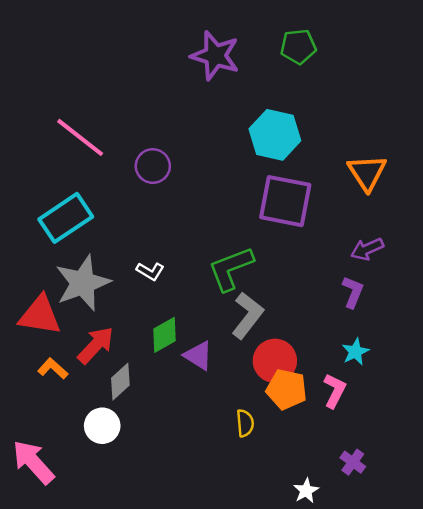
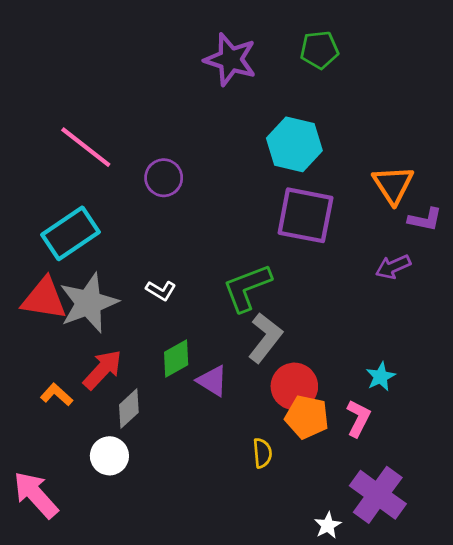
purple L-shape: (353, 292) -> (425, 219), moved, turned 80
red triangle: (40, 315) -> (44, 299), moved
purple cross: (353, 462) -> (378, 495), size x2.0

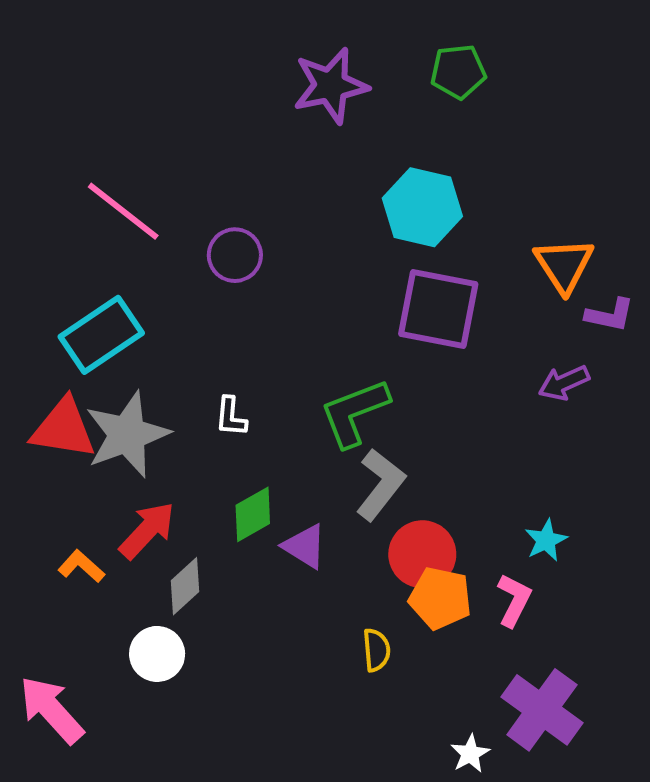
purple star: (230, 60) -> (331, 86), turned -30
white L-shape: (161, 290) -> (231, 417), turned 64

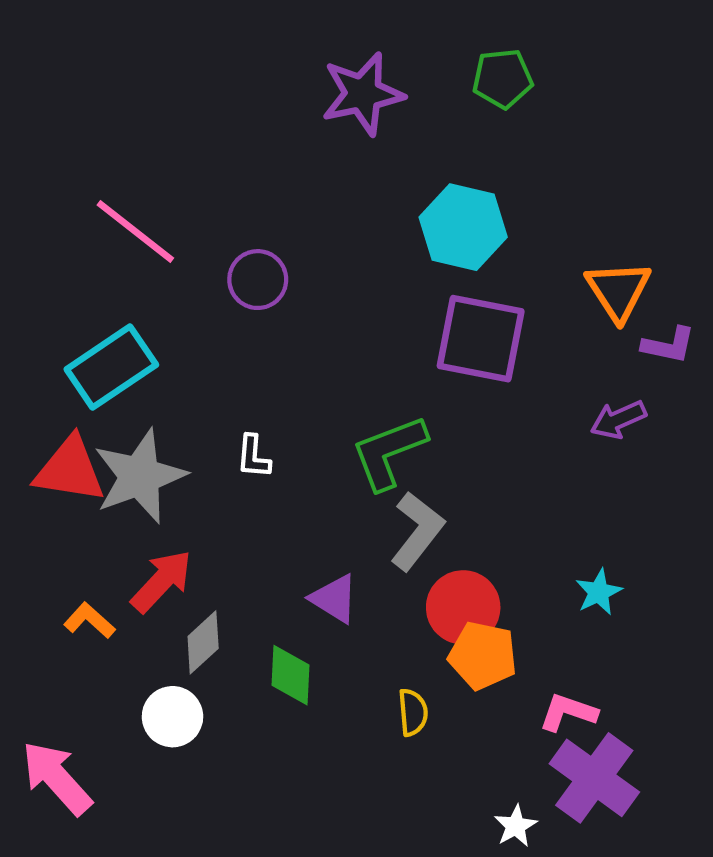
green diamond: (253, 514) -> (290, 675), moved, turned -58
pink L-shape: (514, 600) -> (568, 712), moved, turned -98

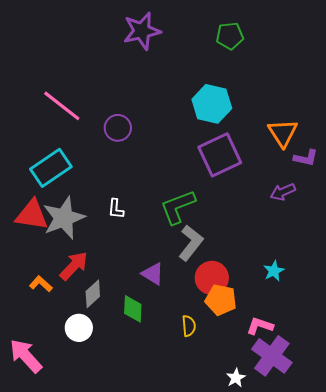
purple star: (363, 94) -> (142, 31), moved
purple square: (481, 339) -> (220, 155), turned -36

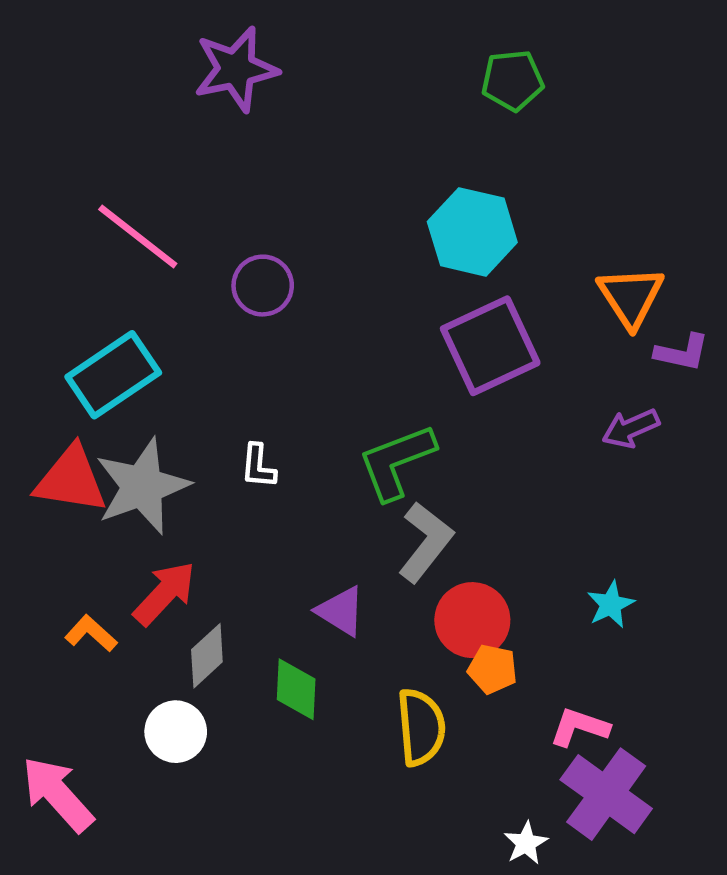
purple star: (142, 31) -> (236, 69), moved
orange pentagon: (221, 300) -> (492, 669), size x0.7
yellow semicircle: (189, 326) -> (421, 727), size x1.6

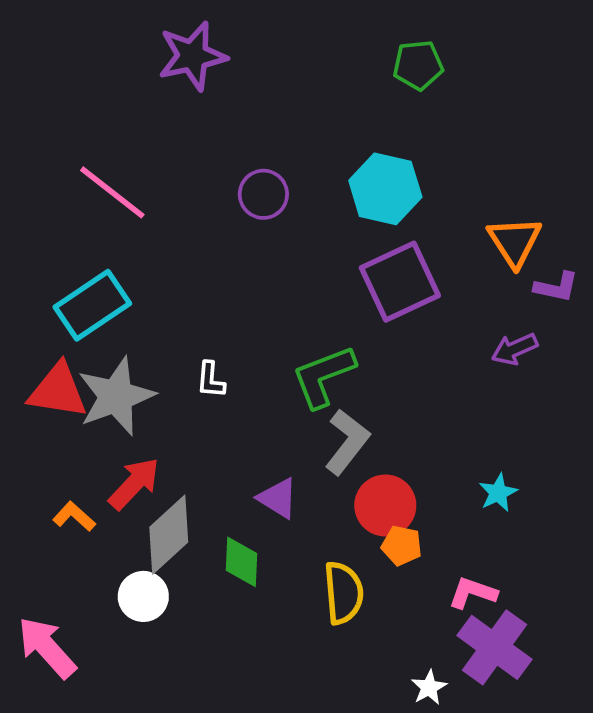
purple circle: (263, 286) -> (263, 194), moved
gray diamond: (207, 656) -> (169, 535), size x1.5

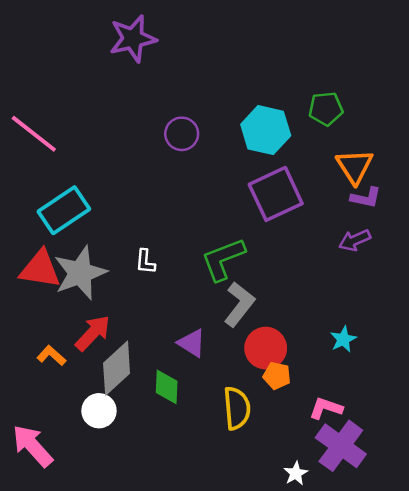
green pentagon: (418, 65) -> (326, 109), moved
pink line: (112, 192) -> (34, 134), moved
purple L-shape: (556, 287) -> (366, 198), moved

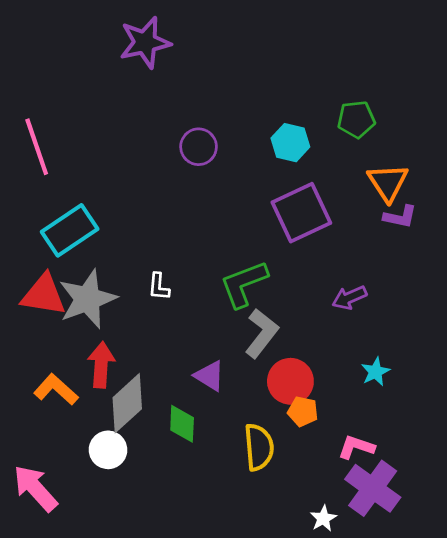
cyan hexagon: (266, 130) -> (290, 143), size x0.7
pink line: (34, 134) -> (37, 147), turned 33
purple arrow: (355, 240) -> (349, 298), moved
red arrow: (93, 333) -> (101, 365), turned -39
orange L-shape: (51, 356) -> (56, 390), size x1.4

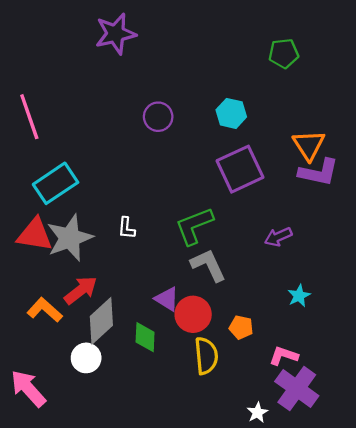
green pentagon: (356, 119) -> (284, 53), moved
purple L-shape: (400, 217) -> (319, 172), size x1.5
gray L-shape: (262, 333) -> (208, 265), turned -63
red arrow: (101, 365) -> (81, 290), turned 48
red circle: (290, 381) -> (193, 314), moved

